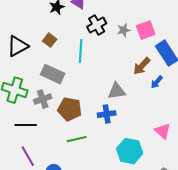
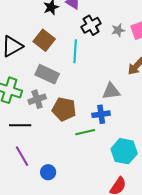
brown square: (50, 40) -> (44, 40), size x1.5
green line: (77, 139) -> (85, 132), moved

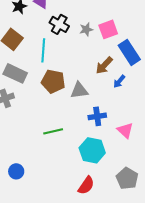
black cross: (91, 25) -> (59, 24), turned -30
brown pentagon: (64, 109) -> (53, 81), moved
blue cross: (101, 114) -> (97, 116), moved

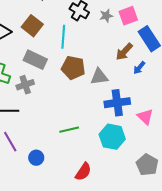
blue cross: (97, 116) -> (117, 103), size x1.4
green line: (53, 131) -> (69, 130), moved
red semicircle: (86, 185) -> (83, 172), moved

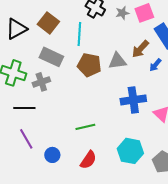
gray triangle: (99, 77) -> (117, 61), moved
cyan hexagon: (112, 137) -> (130, 151), moved
red semicircle: (83, 172) -> (88, 160), moved

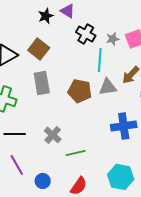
cyan line: (79, 34) -> (100, 60), moved
gray rectangle: (51, 57) -> (42, 83), turned 55
gray cross: (41, 82) -> (53, 135), moved, turned -30

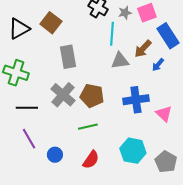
gray rectangle: (42, 83) -> (68, 57), moved
brown pentagon: (80, 91) -> (92, 96), moved
gray cross: (53, 135) -> (63, 95), moved, size x1.4

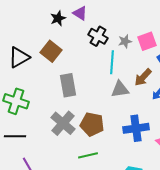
black line: (27, 108) -> (15, 136), moved

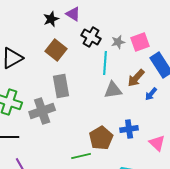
brown square: (51, 51) -> (56, 50), moved
gray cross: (63, 123) -> (42, 111), moved, turned 30
brown pentagon: (92, 124) -> (101, 138), moved, turned 30
blue cross: (136, 128) -> (129, 129), size x0.7

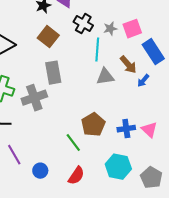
brown arrow: (136, 78) -> (128, 65), turned -84
blue cross: (129, 129) -> (126, 129), moved
green line: (81, 156) -> (73, 143), turned 66

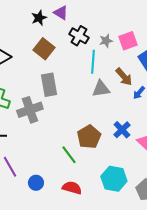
blue cross: (126, 129) -> (122, 130), moved, turned -36
red semicircle: (76, 176) -> (72, 188), turned -108

